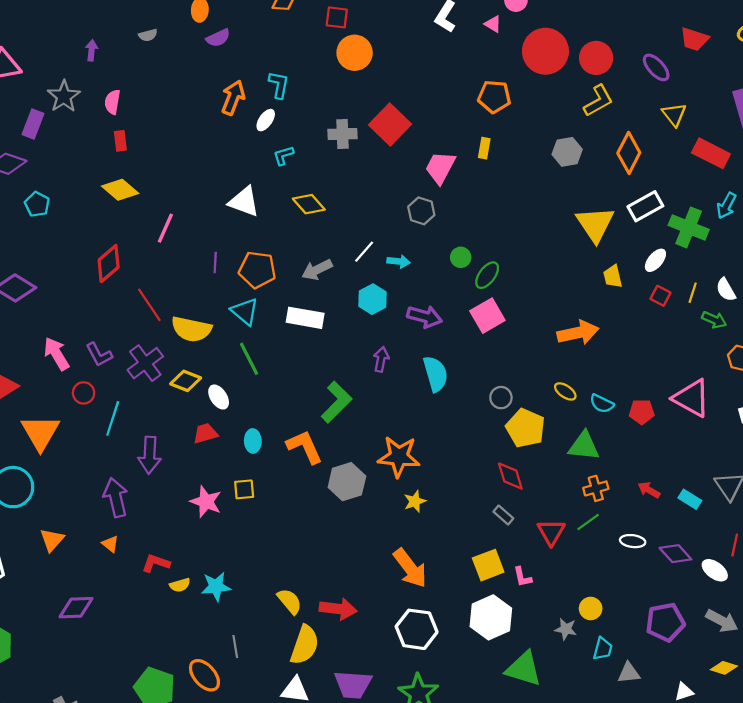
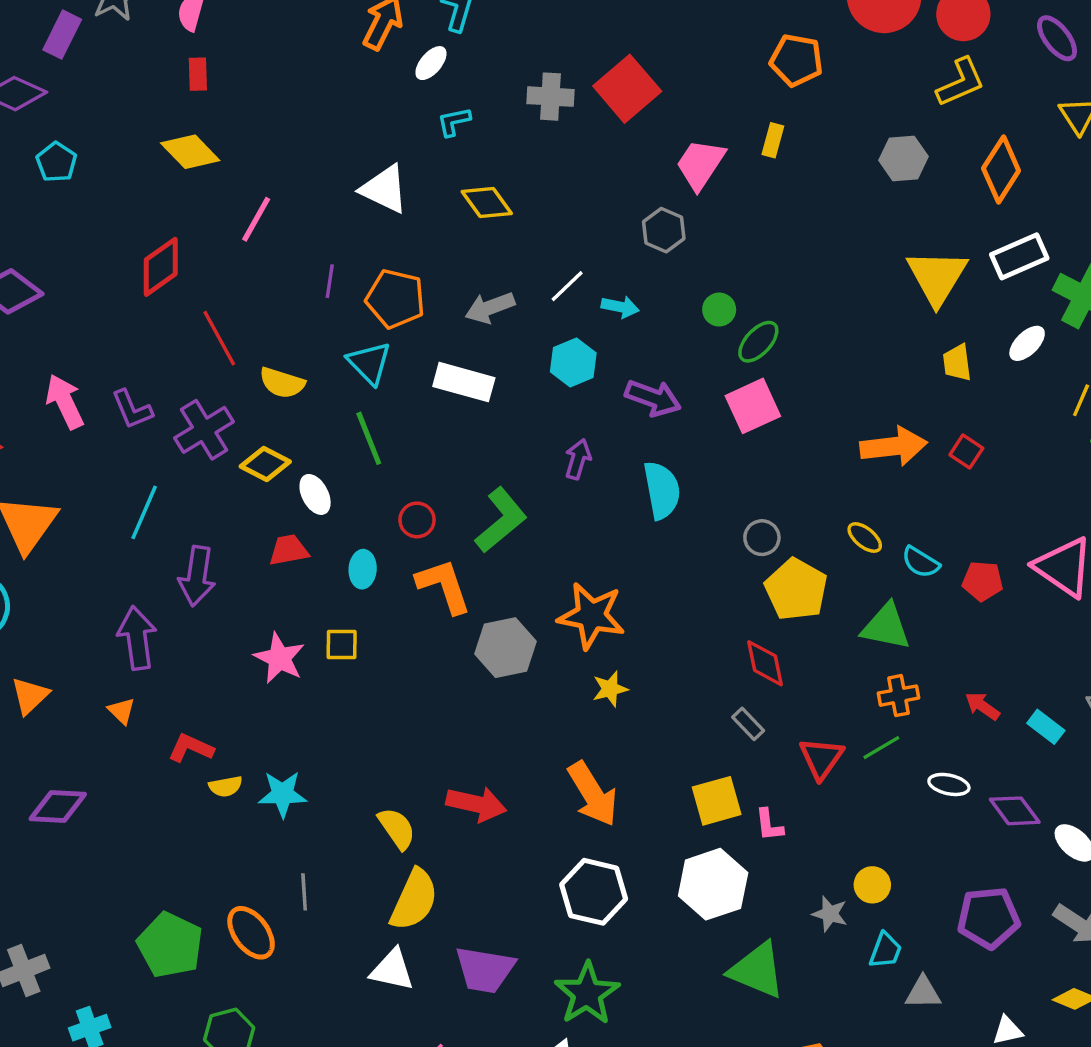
red square: (660, 296) -> (966, 452), moved
yellow semicircle: (191, 329) -> (282, 383), size x0.7
red circle: (84, 393) -> (417, 520), moved
red arrow: (338, 609) -> (476, 804), moved

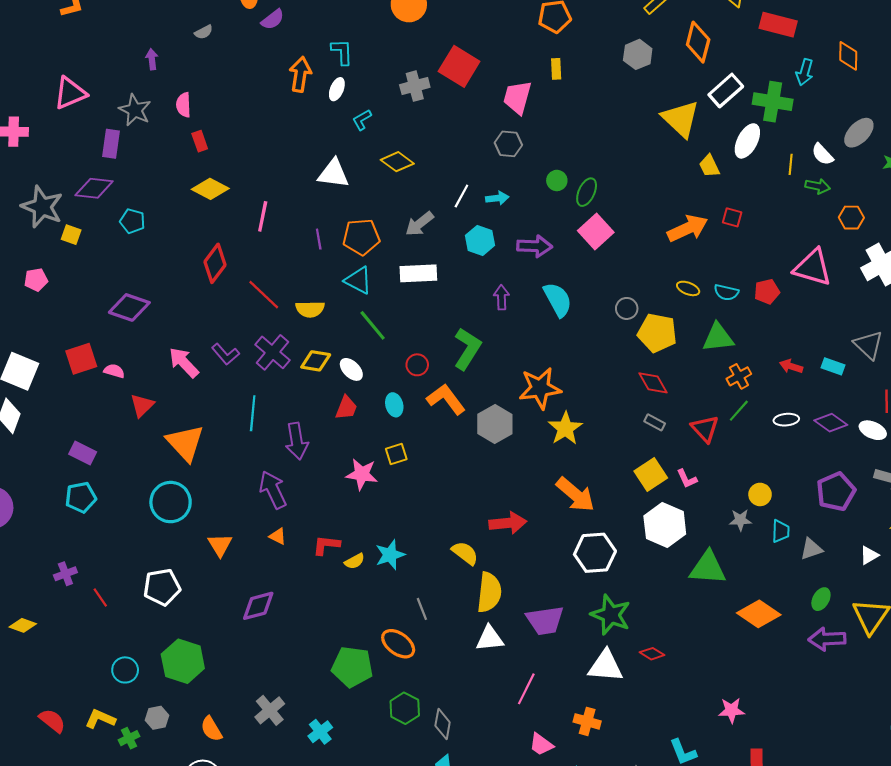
white ellipse: (1027, 343) -> (747, 141), size x1.4
red trapezoid: (289, 550) -> (346, 408), turned 140
yellow star: (610, 689) -> (565, 428), size x1.5

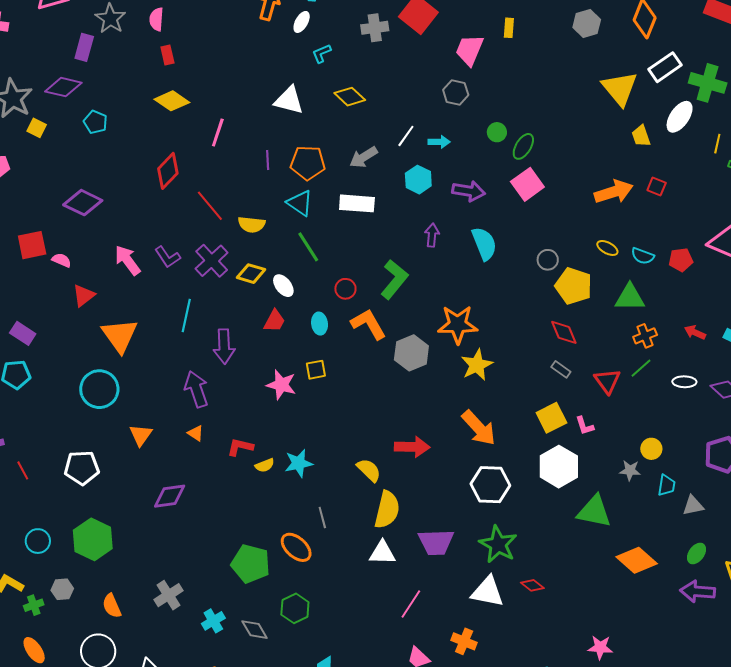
gray diamond: (443, 724) -> (255, 630), moved, turned -48

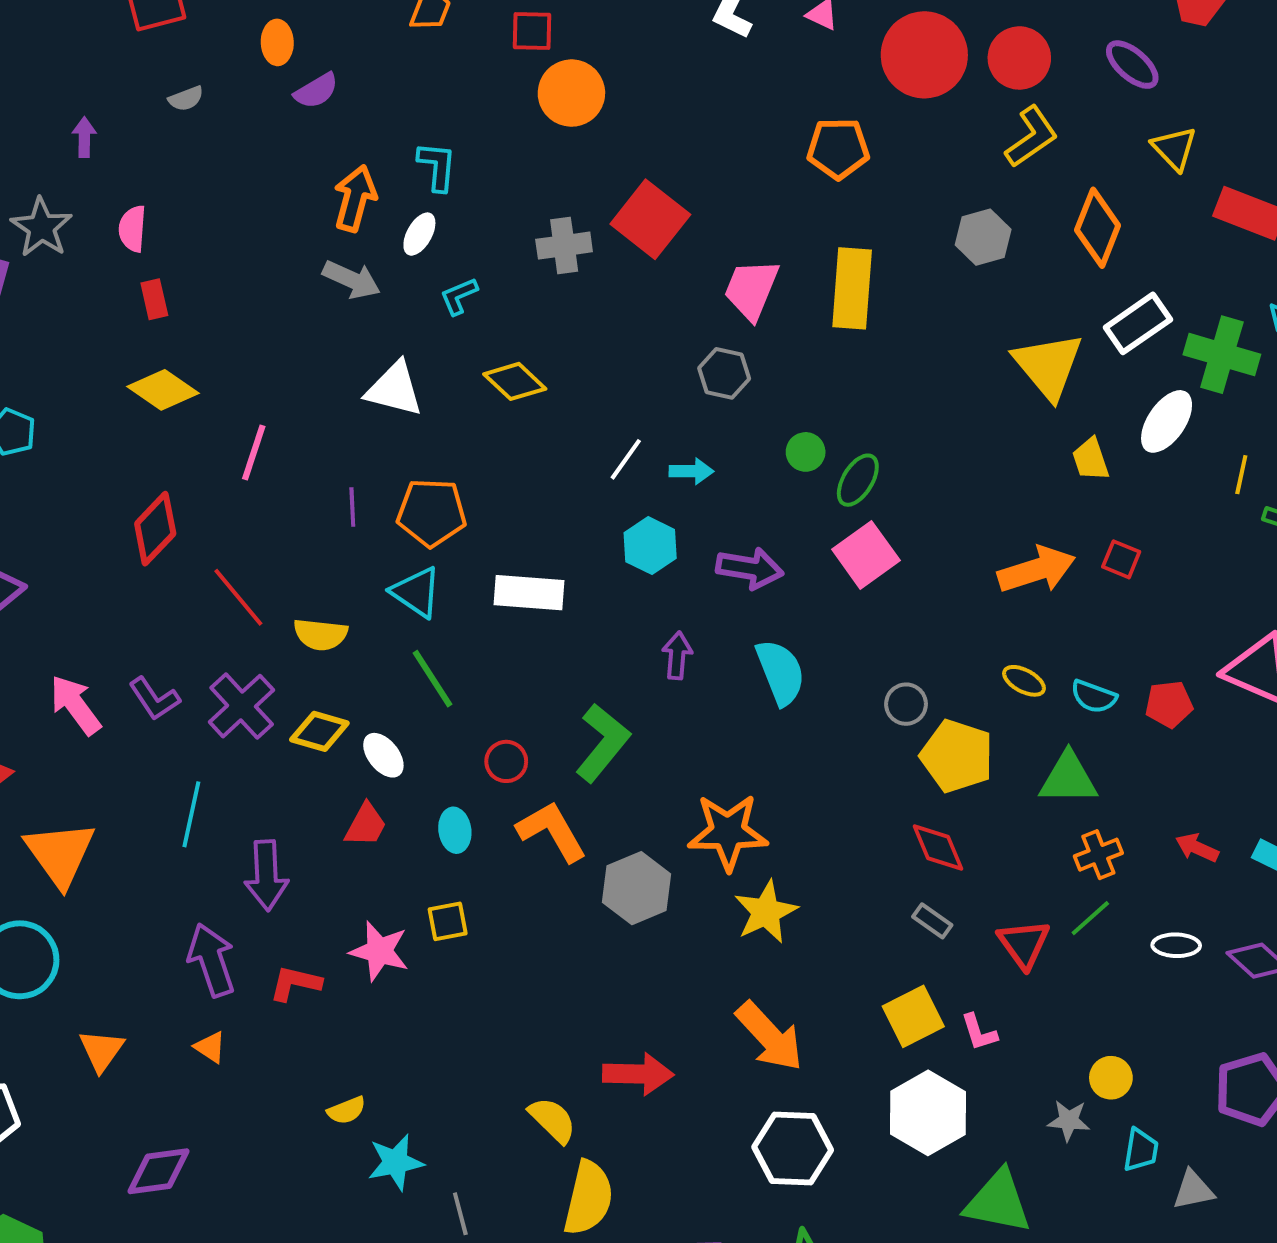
yellow rectangle: (509, 28) -> (852, 288), moved, size x2.0
gray arrow: (364, 157) -> (352, 280), moved, turned -124
red L-shape: (240, 447) -> (295, 983), moved
cyan star: (299, 463) -> (396, 1162), moved

